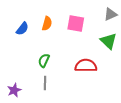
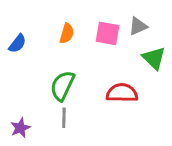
gray triangle: (110, 14) -> (138, 26), moved
blue semicircle: (22, 29) -> (17, 44), moved
green semicircle: (44, 60) -> (62, 86), size x1.5

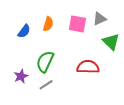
blue semicircle: (17, 44) -> (24, 31), moved
gray line: (64, 118) -> (46, 85), turned 56
purple star: (20, 128) -> (21, 76), moved

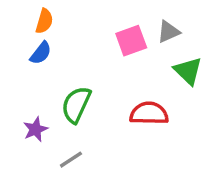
orange semicircle: (48, 24) -> (44, 21), moved
pink square: (77, 24) -> (131, 41), turned -30
gray line: (46, 85) -> (71, 160), moved

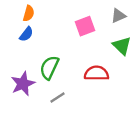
gray triangle: (168, 32) -> (118, 16), moved
purple star: (35, 129) -> (23, 84), size x1.5
gray line: (71, 160) -> (57, 97), moved

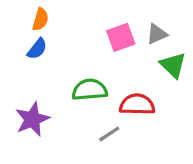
gray triangle: (118, 16) -> (157, 34), moved
green semicircle: (49, 68) -> (90, 90), moved, turned 60
gray line: (57, 97) -> (109, 134), moved

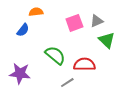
orange semicircle: (40, 19) -> (36, 12), moved, turned -112
green semicircle: (90, 90) -> (55, 55), turned 45
purple star: (32, 119) -> (20, 73), turned 30

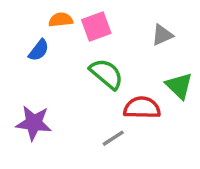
pink square: (74, 23) -> (96, 27), moved
green triangle: (107, 40) -> (179, 86), moved
green semicircle: (55, 55) -> (106, 74), moved

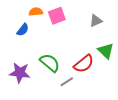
green semicircle: (106, 74) -> (50, 63), moved
red semicircle: (142, 108) -> (84, 64), turned 140

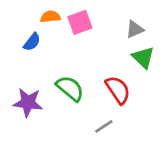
green triangle: (106, 51) -> (143, 57), moved
red semicircle: (84, 64) -> (118, 90), turned -85
gray line: (67, 82) -> (104, 126), moved

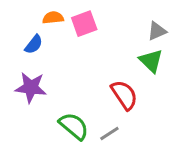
gray triangle: (135, 29) -> (157, 31), moved
green semicircle: (70, 88) -> (74, 126), moved
purple star: (28, 102) -> (31, 87), moved

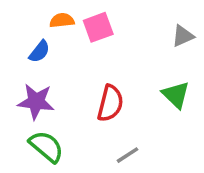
green triangle: (151, 61) -> (176, 95), moved
red semicircle: (124, 95) -> (110, 103), moved, turned 48
green semicircle: (74, 126) -> (46, 146), moved

